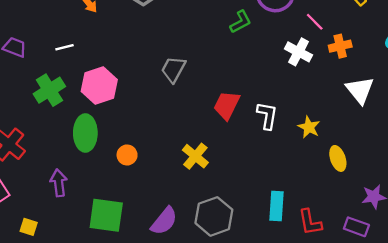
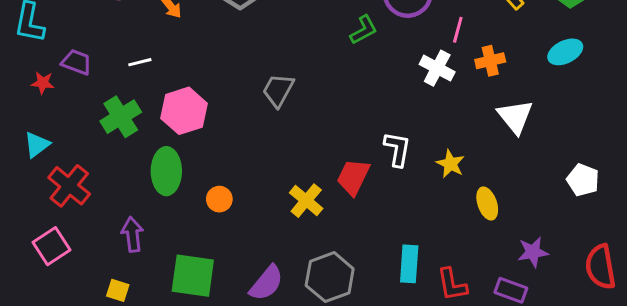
pink line: (315, 22) -> (458, 30), turned 60
red trapezoid: (227, 105) -> (353, 177), moved
yellow square: (29, 227) -> (118, 290), moved

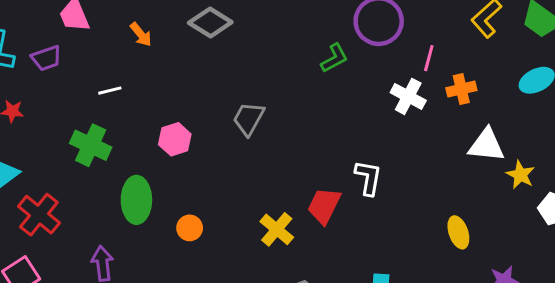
purple trapezoid: (77, 62) -> (46, 58), moved, turned 140
pink hexagon: (184, 111) -> (175, 139), moved, size x0.7
green cross: (121, 117) -> (91, 145), turned -33
white triangle: (515, 117) -> (486, 145), turned -45
yellow star: (450, 164) -> (520, 175), moved

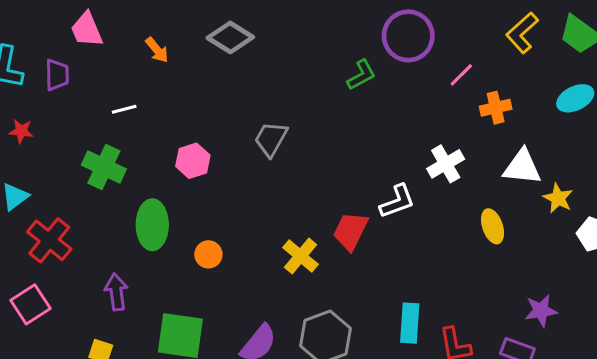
purple trapezoid: (46, 58) -> (57, 75), turned -72
pink line: (429, 58) -> (461, 75), turned 30
white cross: (408, 96) -> (446, 164), moved, turned 32
white L-shape: (368, 178) -> (397, 201), turned 60
yellow ellipse: (458, 232) -> (493, 226), moved

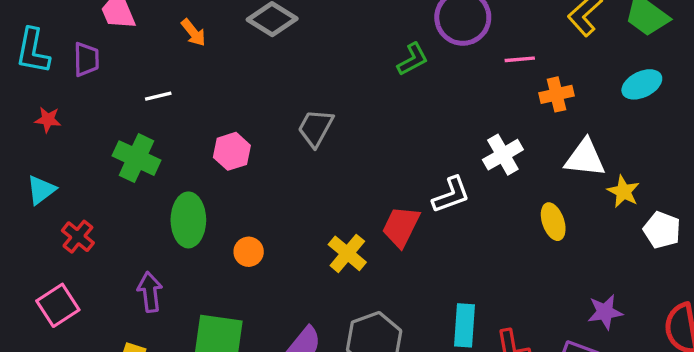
pink line: (461, 75) -> (520, 59), turned 40
red cross: (49, 240) -> (78, 237), size x0.7

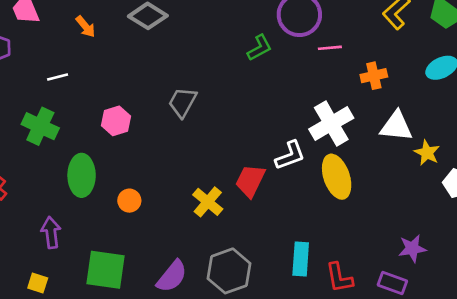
pink line: (520, 59) -> (330, 48), moved
white cross: (503, 155) -> (331, 124), size x1.4
yellow ellipse: (553, 222) -> (337, 177), moved, size x1.5

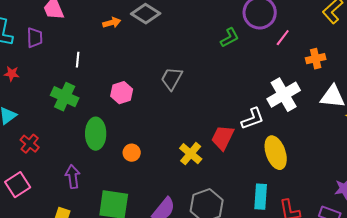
orange arrow: (86, 27) -> (112, 23), moved, turned -66
pink line: (330, 48) -> (283, 38), turned -48
white line: (58, 77) -> (78, 60), turned -70
yellow ellipse: (337, 177) -> (276, 153), moved

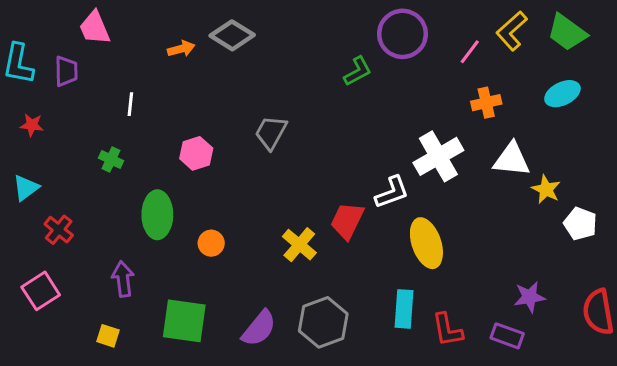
pink line: (283, 38) -> (470, 52), moved
green cross: (65, 97) -> (111, 159), size x0.6

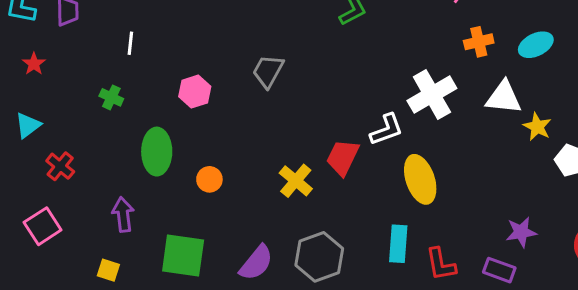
cyan ellipse: (562, 94) -> (536, 45), moved
red star: (32, 125) -> (34, 64), turned 30

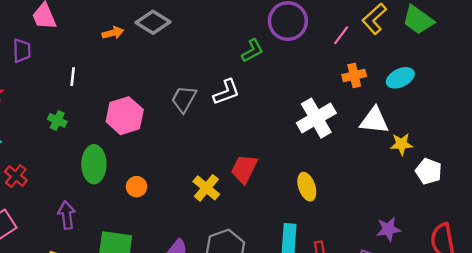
pink hexagon: (195, 92) -> (125, 116), size x1.4
yellow star: (537, 127) -> (401, 144), turned -30
white L-shape: (387, 130) -> (226, 92), moved
yellow ellipse: (420, 179) -> (307, 187), size x0.7

